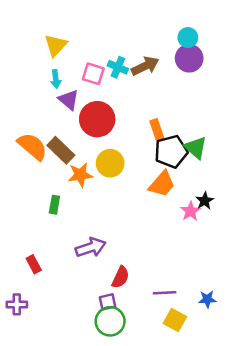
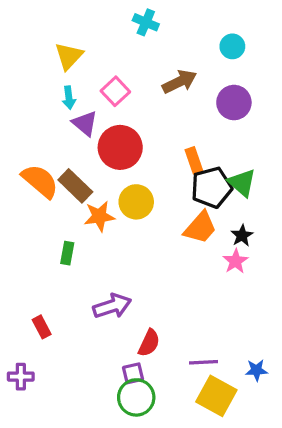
purple circle: (189, 58) -> (234, 103), moved
cyan cross: (118, 67) -> (146, 22), moved
pink square: (93, 74) -> (115, 91), turned 30
black star: (205, 201) -> (242, 236), moved
yellow square: (175, 320) -> (216, 396), size x1.4

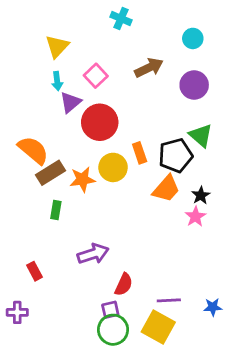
purple triangle: (85, 123) -> (70, 102), turned 40
orange rectangle: (194, 160) -> (140, 153), moved
green triangle: (242, 183) -> (201, 136), moved
brown rectangle: (75, 186) -> (51, 173), moved, turned -76
yellow square: (216, 396) -> (158, 327), moved

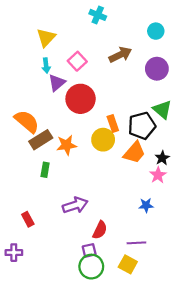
yellow circle: (113, 167) -> (103, 140), moved
blue star: (213, 307) -> (146, 205), moved
yellow square: (158, 327) -> (128, 264), size x0.7

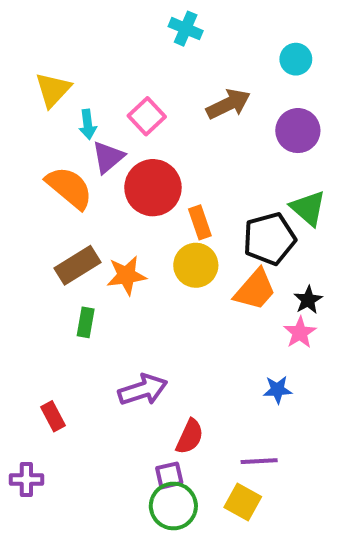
yellow triangle: (46, 38) -> (53, 90), moved
orange semicircle: (27, 121) -> (69, 188), moved
orange rectangle: (113, 124) -> (200, 222), moved

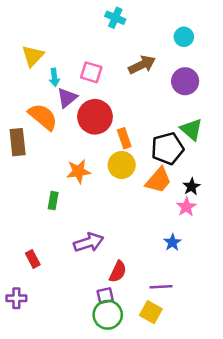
pink square: (147, 116) -> (91, 72), turned -30
brown rectangle: (77, 265) -> (18, 142), moved, turned -64
blue star: (277, 390) -> (172, 242), turned -30

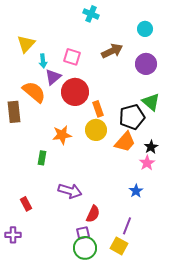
purple arrow: (89, 242) -> (70, 191), turned 35
purple line: (161, 287) -> (127, 226), turned -66

